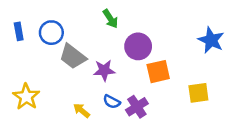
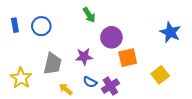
gray trapezoid: (73, 56) -> (53, 64), moved, turned -115
yellow square: (198, 93) -> (160, 75), turned -30

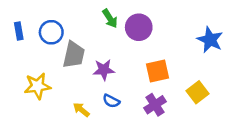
purple circle: (111, 37) -> (139, 27), moved
gray trapezoid: (53, 64) -> (74, 55), moved
yellow star: (21, 78) -> (37, 86), moved, turned 30
purple cross: (110, 86) -> (155, 105), moved

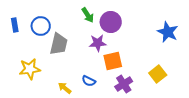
purple star: (104, 70) -> (98, 43), moved
orange square: (157, 71) -> (113, 61), moved

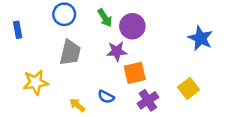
blue circle: (41, 26) -> (64, 14), moved

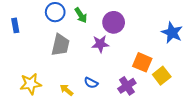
green arrow: (105, 18) -> (81, 15), moved
orange square: (135, 73) -> (142, 62), moved, turned 36
yellow star: (36, 82) -> (31, 84), moved

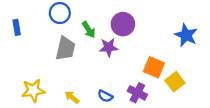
green arrow: (81, 15) -> (89, 30), moved
blue semicircle: (91, 83) -> (105, 96), moved
purple cross: (127, 86) -> (137, 93), turned -30

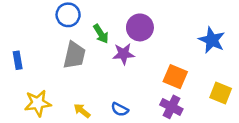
blue rectangle: (17, 27) -> (18, 60), moved
yellow square: (175, 82) -> (221, 93), moved, turned -30
purple cross: (137, 93) -> (171, 107), moved

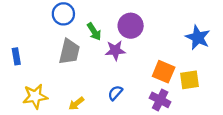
yellow square: (221, 93) -> (190, 80), moved, turned -30
blue semicircle: (120, 109) -> (115, 93), moved, turned 105
yellow arrow: (82, 111) -> (76, 103), turned -77

